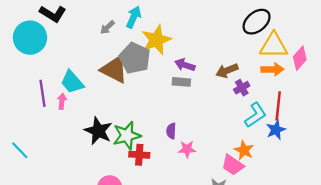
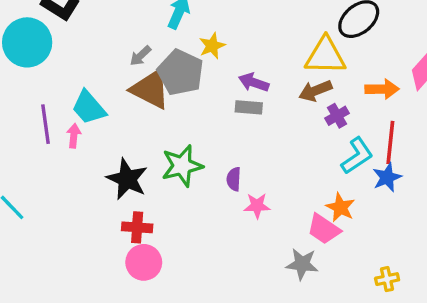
gray arrow: (107, 27) -> (140, 56), moved
yellow star: (156, 40) -> (212, 46), size x0.6
yellow triangle: (274, 46) -> (325, 56), moved
green star: (127, 135) -> (182, 166), moved
red cross: (139, 155) -> (137, 227), moved

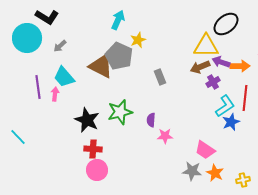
gray arrow: (140, 56) -> (60, 46), moved
purple arrow: (254, 82) -> (221, 62), moved
gray rectangle: (249, 107) -> (160, 77), turned 63
blue star: (387, 177) -> (231, 122), moved
orange star: (340, 207) -> (215, 173), moved

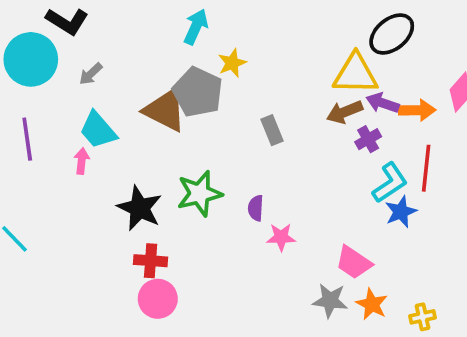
purple line: (38, 87) -> (27, 139), moved

